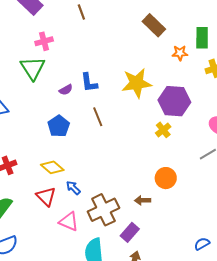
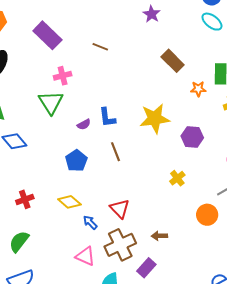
brown line: (81, 12) -> (100, 47), turned -49
purple hexagon: (174, 101) -> (192, 137), size x0.7
yellow cross: (163, 130) -> (177, 178), moved
orange circle: (166, 178) -> (207, 215), moved
red triangle: (46, 196) -> (120, 209), moved

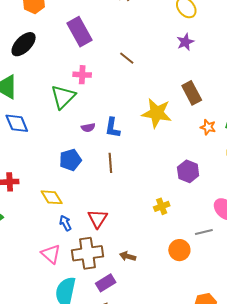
yellow star: (155, 119) -> (157, 113), moved

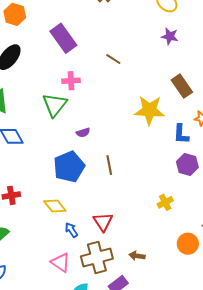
purple star: (185, 42) -> (170, 36), turned -30
blue L-shape: (112, 128) -> (181, 134), moved
blue pentagon: (70, 160) -> (69, 167), size x1.4

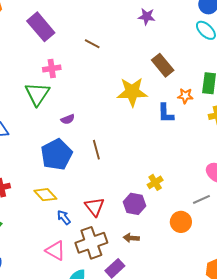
purple hexagon: (187, 165) -> (135, 204), moved

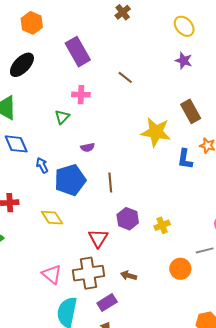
green triangle: (37, 94) -> (62, 117), size x0.6
purple hexagon: (135, 204) -> (128, 219), moved
blue arrow: (64, 217) -> (42, 165), moved

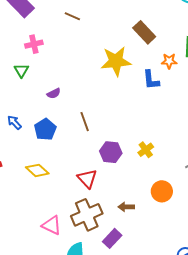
blue pentagon: (70, 180) -> (45, 129), size x0.7
orange circle: (180, 269) -> (162, 191), moved

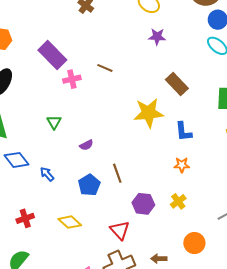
pink cross: (34, 44) -> (72, 79), moved
orange star: (169, 61) -> (182, 165), moved
blue pentagon: (45, 129) -> (89, 185), moved

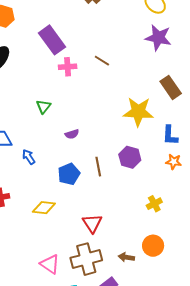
purple star: (157, 37) -> (158, 38), size x1.5
orange star: (182, 165) -> (174, 162), moved
purple hexagon: (143, 204) -> (130, 157), moved
yellow diamond: (70, 222) -> (44, 208), turned -45
orange circle: (194, 243) -> (153, 246), moved

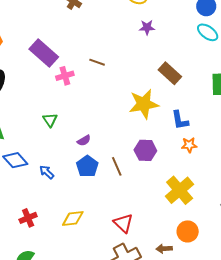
purple star: (158, 38) -> (147, 27), size x0.6
blue pentagon: (69, 174) -> (87, 166), moved
yellow cross: (154, 204) -> (180, 190), size x1.8

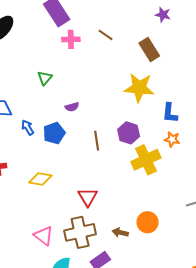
brown rectangle: (170, 73) -> (149, 50), moved
blue pentagon: (87, 166) -> (54, 133), moved
yellow cross: (180, 190) -> (146, 160), moved

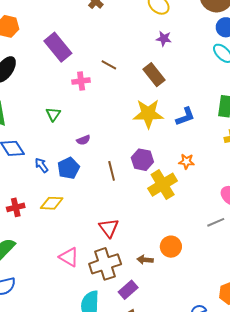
pink cross: (71, 39) -> (81, 81), moved
blue L-shape: (170, 113) -> (185, 116), moved, turned -110
yellow diamond: (40, 179) -> (52, 203), moved
pink triangle: (44, 236) -> (69, 257), moved

